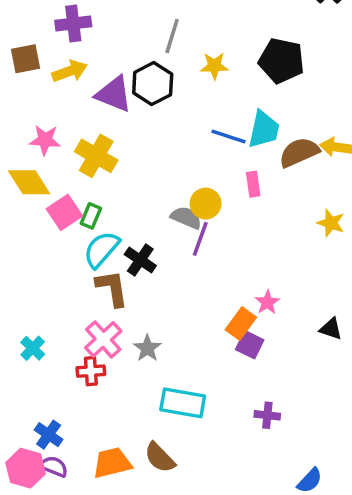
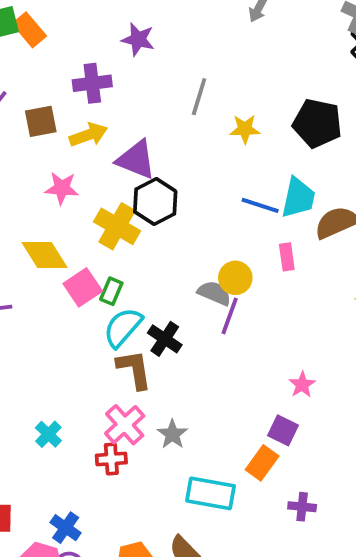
black hexagon: (153, 84) -> (155, 202), moved
pink star: (45, 140) -> (62, 188), moved
orange rectangle: (241, 324) -> (262, 463), moved

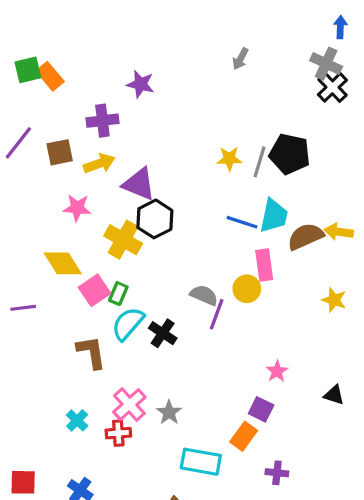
gray line: (199, 97) -> (259, 162), moved
pink rectangle: (287, 257) -> (264, 265), size x1.4
yellow circle: (235, 278) -> (247, 289), moved
brown L-shape: (134, 369) -> (91, 352), moved
cyan cross: (48, 434) -> (77, 420), moved

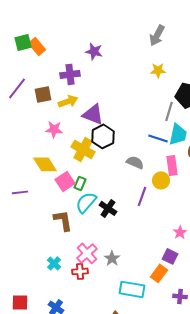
gray arrow: (240, 59) -> (157, 35), size x1.5
yellow star: (229, 159) -> (158, 70), moved
gray line: (259, 162) -> (169, 111), moved
gray semicircle: (204, 295) -> (135, 162), moved

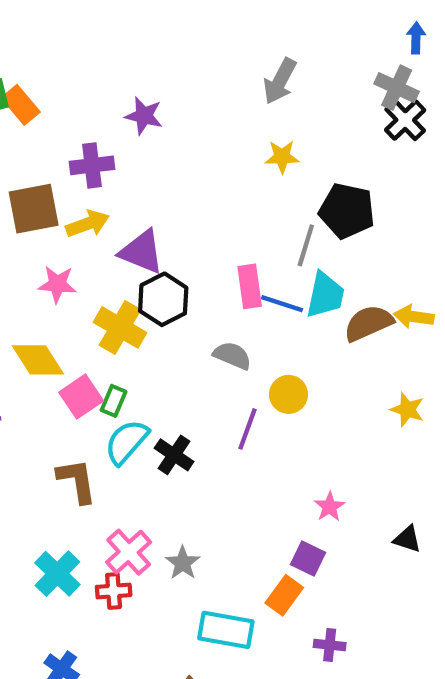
brown square: (43, 94) -> (34, 209), size x1.4
pink rectangle: (172, 165) -> (250, 286), moved
cyan cross: (54, 263) -> (57, 574), size x1.5

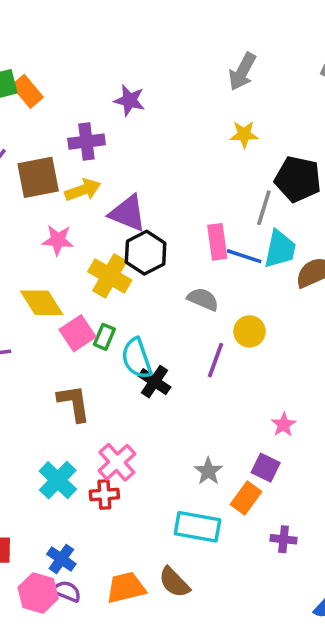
cyan semicircle: (126, 442) -> (137, 358), moved, turned -60
gray star: (183, 563) -> (208, 471), moved

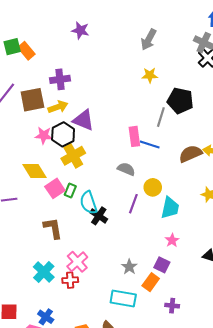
purple star: (129, 100) -> (80, 30), moved
cyan trapezoid: (280, 249) -> (170, 208), moved
black hexagon: (146, 253) -> (63, 134), moved
yellow cross: (110, 276) -> (73, 156), turned 30

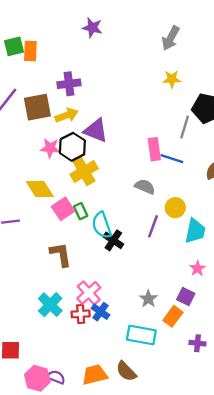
orange rectangle: (26, 51) -> (30, 51), turned 42
green rectangle: (70, 190) -> (81, 211), turned -48
blue cross: (46, 317) -> (100, 312), moved

